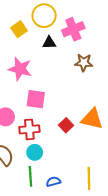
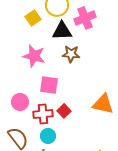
black triangle: (49, 43) -> (62, 31), size x1.5
brown star: (84, 63) -> (71, 54), moved
red square: (66, 125) -> (64, 111), moved

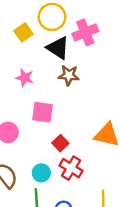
black triangle: (62, 31) -> (58, 48), turned 35
pink star: (34, 56) -> (25, 78), size x0.7
red cross: (43, 114) -> (71, 168), moved, turned 36

